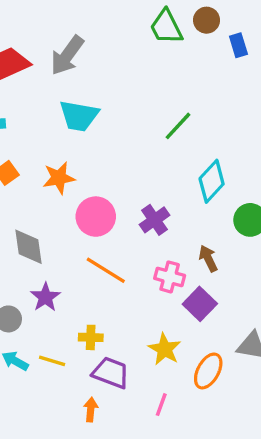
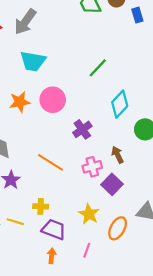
pink circle: (96, 217) -> (53, 100), moved
pink cross: (170, 277) -> (92, 167), turned -30
orange arrow: (91, 410) -> (52, 256), moved

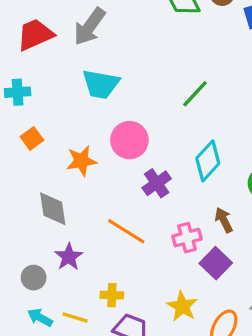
orange star: (20, 102) -> (82, 161), moved
cyan diamond: (120, 104) -> (208, 161), moved
purple cross: (82, 129) -> (157, 183), moved

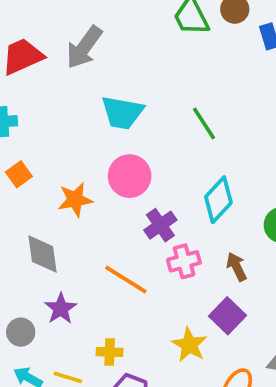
cyan trapezoid: (101, 84) -> (122, 113), moved
green line: (195, 94) -> (204, 123), turned -76
pink cross: (187, 238) -> (184, 261), moved
yellow star: (182, 306) -> (189, 345), moved

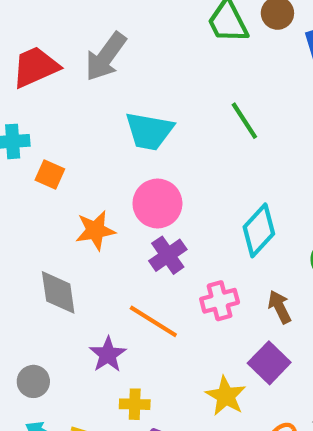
green line: (204, 123) -> (244, 121), moved
orange square: (19, 174) -> (50, 175), moved, turned -30
purple cross: (160, 225) -> (168, 255), moved
purple star: (61, 309) -> (108, 355), moved

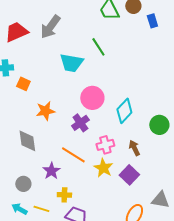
green line: (244, 121) -> (98, 47), moved
pink circle: (157, 203) -> (92, 98), moved
gray circle: (33, 381) -> (23, 184), moved
yellow star: (226, 396) -> (103, 168), moved

